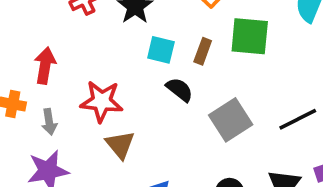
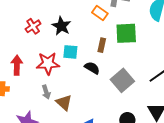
cyan square: (161, 50) -> (70, 52), moved
red star: (102, 101) -> (48, 63), moved
gray arrow: (49, 122) -> (46, 92), moved

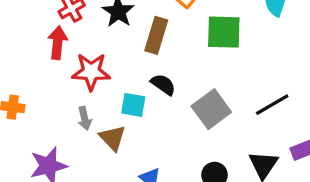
brown rectangle: (102, 45) -> (156, 35), moved, size x1.5
cyan square: (70, 52) -> (133, 105), moved
red arrow: (17, 65) -> (58, 43), moved

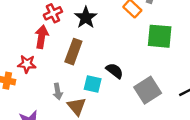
brown rectangle: (156, 35) -> (73, 52), moved
red star: (91, 72) -> (27, 64), moved, size x0.7

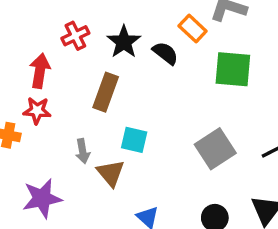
red arrow: (42, 37) -> (40, 71), moved
black semicircle: (115, 71) -> (165, 53), moved

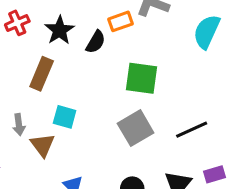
orange rectangle: (193, 29) -> (120, 21), turned -65
black semicircle: (165, 53) -> (96, 42), turned 80
green square: (233, 69) -> (142, 78), moved

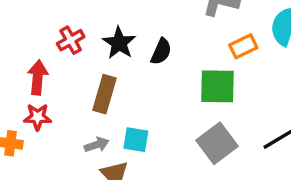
orange rectangle: (120, 21) -> (243, 46), moved
gray arrow: (19, 125) -> (97, 145), moved, turned -95

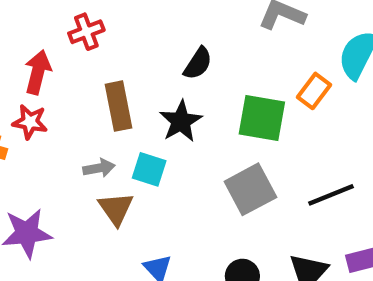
black star: (119, 43) -> (181, 121), moved
orange rectangle: (243, 46) -> (314, 91), moved, turned -36
brown rectangle: (104, 94) -> (118, 106), turned -36

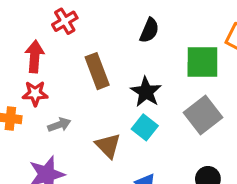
black star: (181, 121) -> (146, 92), moved
gray arrow: (99, 168) -> (59, 125), moved
cyan square: (149, 169) -> (145, 127), moved, turned 30

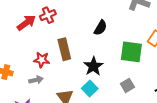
red arrow: (35, 57) -> (26, 23), moved, turned 42
red star: (35, 93) -> (42, 60), moved
gray square: (203, 115) -> (127, 85), size x0.6

